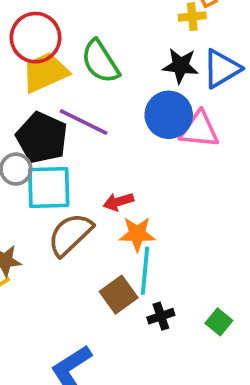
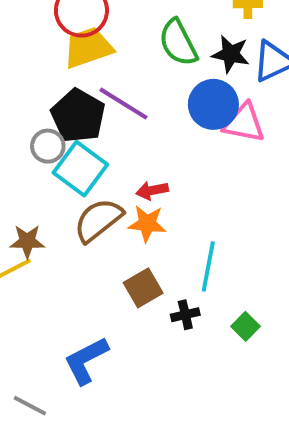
green semicircle: (100, 61) -> (178, 43), moved
cyan square: (49, 187) -> (80, 169), turned 33
orange star: (137, 234) -> (147, 224), moved
cyan line: (145, 271) -> (208, 267), moved

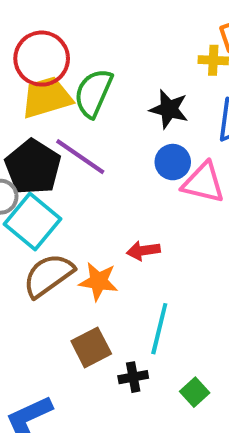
green semicircle: (178, 43) -> (93, 93), moved, turned 48
black star: (231, 54) -> (169, 109), moved
blue circle: (213, 104) -> (173, 162), size x0.7
red arrow: (152, 190) -> (143, 251), moved

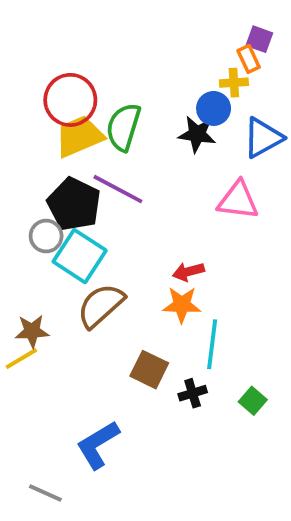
blue circle: (173, 162) -> (214, 108), moved
orange star: (98, 281) -> (182, 305), moved
brown square: (91, 347) -> (149, 370), turned -30

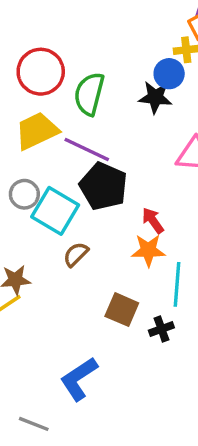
yellow trapezoid: (79, 136) -> (37, 131), moved
black pentagon: (74, 204) -> (103, 186), moved
red arrow: (188, 272) -> (153, 220), turned 72
brown semicircle: (101, 306) -> (76, 254), size x0.6

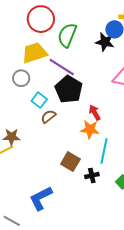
gray circle: (24, 194) -> (21, 78), moved
cyan square: (55, 211) -> (39, 100), size x0.6
brown semicircle: (76, 254) -> (48, 116), moved

